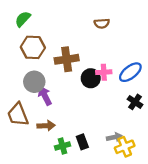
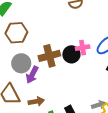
brown cross: (67, 59) -> (49, 56), moved
purple arrow: (45, 96) -> (32, 75), turned -120

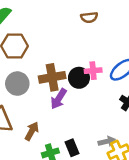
purple arrow: (32, 75) -> (59, 99), moved
brown arrow: (36, 101) -> (32, 131), turned -56

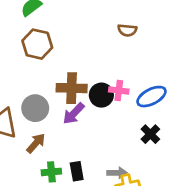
gray circle: (17, 84) -> (35, 108), moved

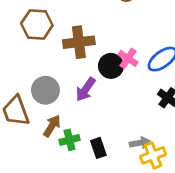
brown cross: (72, 88) -> (79, 42), moved
pink cross: (119, 91) -> (128, 58), turned 36
green cross: (51, 172) -> (69, 140), moved

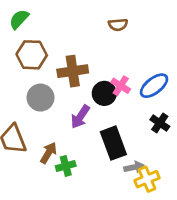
gray circle: (45, 90) -> (41, 98), moved
black rectangle: (98, 148) -> (113, 143), moved, size x1.6

